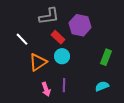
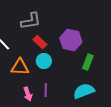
purple hexagon: (80, 25) -> (71, 40), moved
orange triangle: (38, 62) -> (20, 67), turned 36
cyan semicircle: (102, 86) -> (84, 91), size x1.5

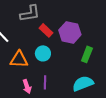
red rectangle: (40, 42) -> (46, 30), moved

